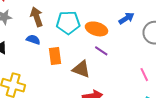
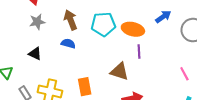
purple line: (101, 51) -> (139, 52), turned 56
orange rectangle: (55, 56) -> (85, 87), moved

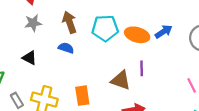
blue arrow: (163, 17) -> (164, 32), moved
purple line: (139, 52) -> (142, 68), moved

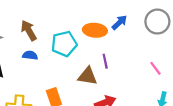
cyan pentagon: (105, 28) -> (64, 44), moved

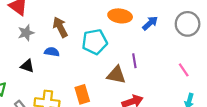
orange ellipse: (95, 30) -> (120, 16), moved
blue semicircle: (30, 55) -> (52, 52), moved

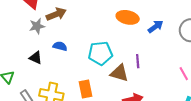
brown arrow: (60, 27) -> (56, 14), moved, turned 90
cyan pentagon: (95, 42) -> (100, 53), moved

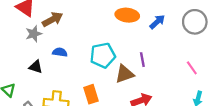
brown triangle: (119, 73) -> (125, 74), turned -30

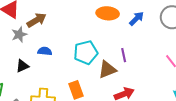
black triangle: (36, 67) -> (22, 66), turned -40

